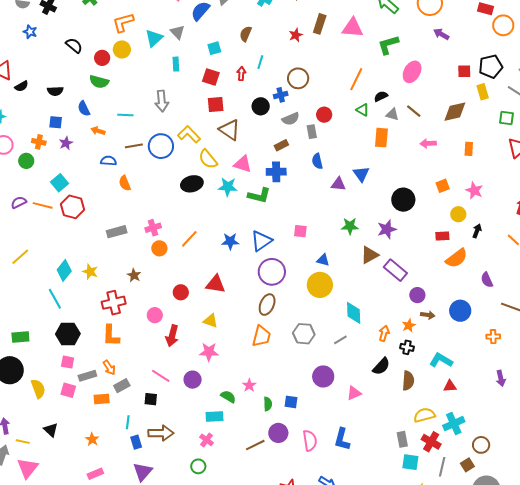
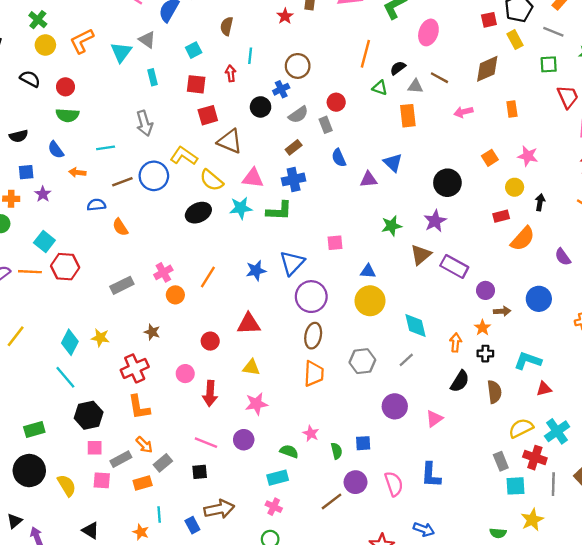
yellow circle: (122, 49) -> (45, 45), moved
cyan line: (128, 422) -> (159, 515), moved

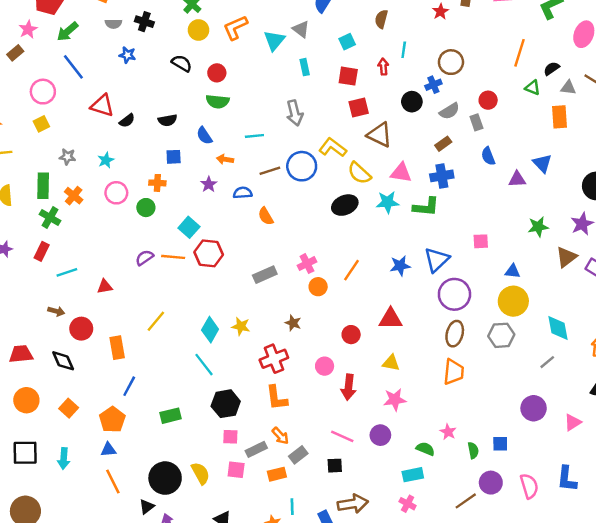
purple star: (43, 194) -> (209, 184), moved
gray hexagon: (362, 361) -> (501, 335), moved
black circle: (29, 471) -> (165, 478), moved

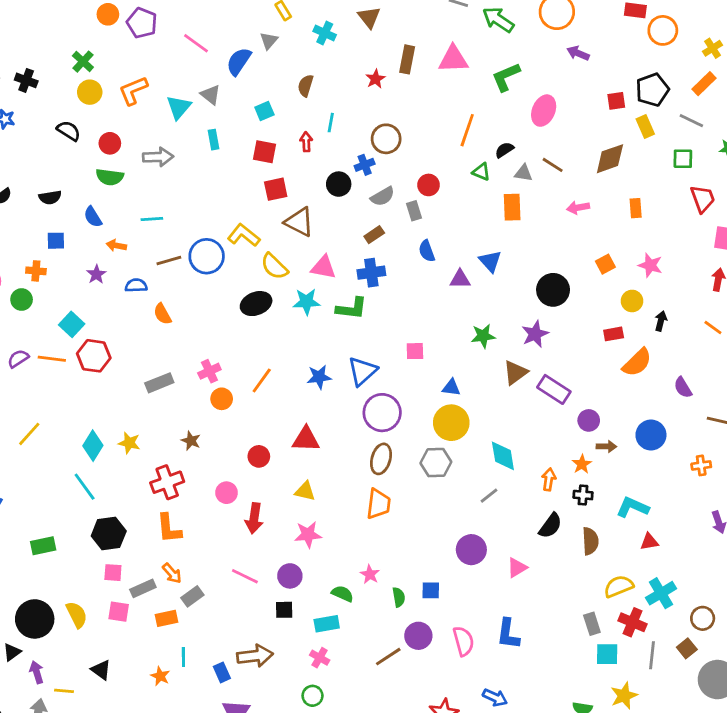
gray arrow: (295, 113) -> (158, 157), moved, turned -80
black square: (335, 466) -> (284, 610), moved

